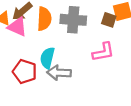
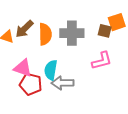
pink triangle: (17, 27) -> (23, 68), moved

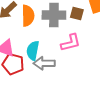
brown square: (105, 31) -> (77, 13), moved
pink L-shape: (102, 61) -> (71, 43), moved

